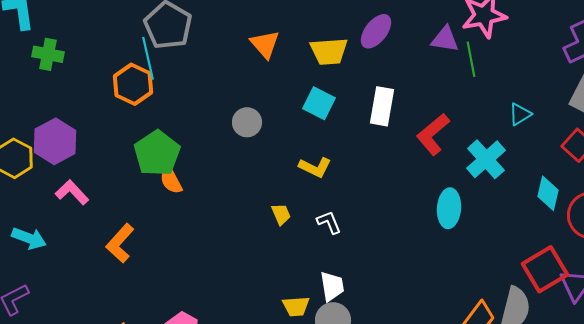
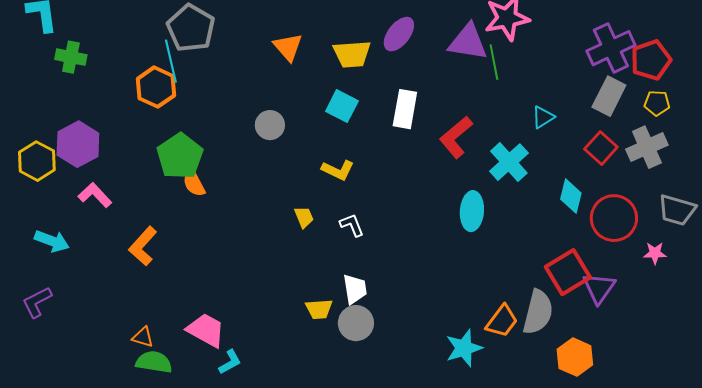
purple triangle: (445, 39) -> (468, 42), size x1.4

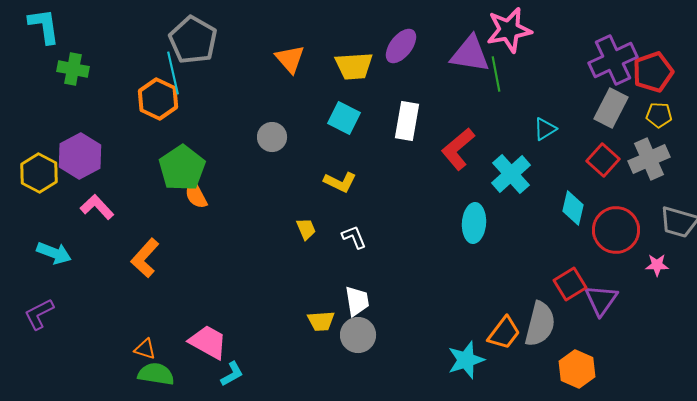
red square: (568, 272) -> (570, 284), size x0.7

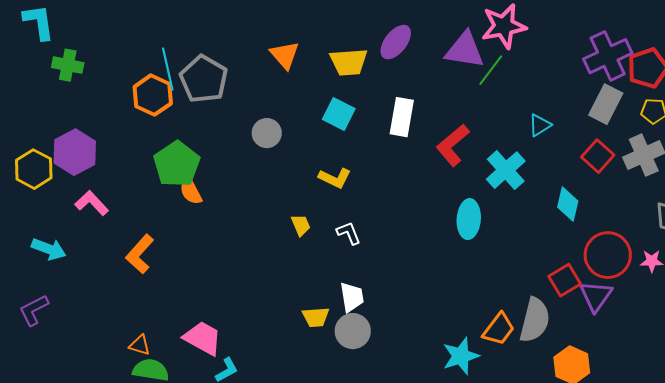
gray pentagon: (193, 40) -> (204, 79), moved
green line: (496, 74) -> (491, 70), turned 48
red circle: (616, 230) -> (608, 255), moved

